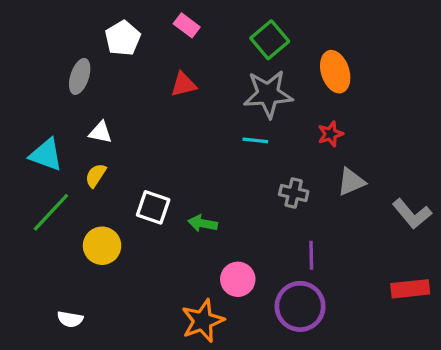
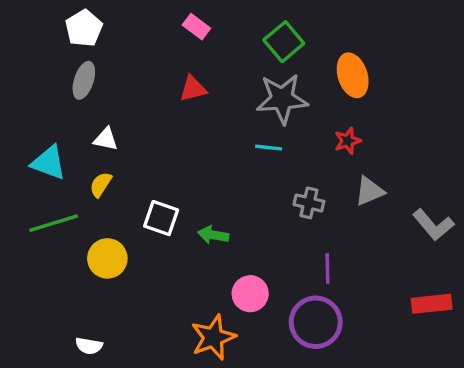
white pentagon: (123, 38) -> (84, 28), moved
green line: (51, 212) -> (54, 223), turned 30
white semicircle: (70, 319) -> (89, 346), moved

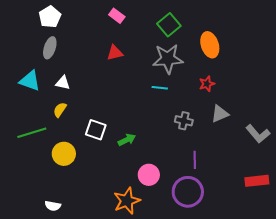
cyan triangle: (49, 163) -> (30, 81), moved
green arrow: (213, 235) -> (127, 140), turned 144

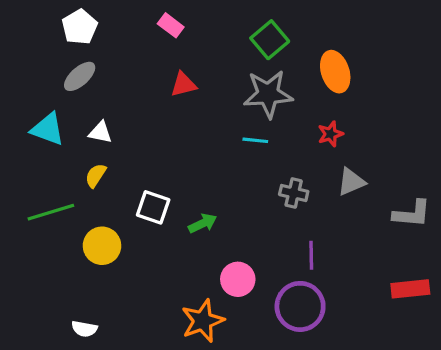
pink rectangle: (117, 16) -> (171, 25), moved
gray ellipse: (50, 48) -> (80, 76), turned 30
gray L-shape: (258, 134) -> (412, 214), turned -45

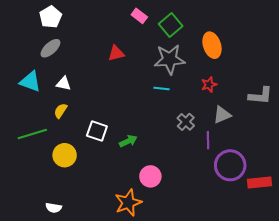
pink rectangle: (171, 25) -> (139, 16), moved
gray cross: (294, 193) -> (186, 122), turned 30
gray L-shape: (412, 214) -> (260, 96), moved
purple line: (311, 255) -> (208, 140), moved
purple circle: (300, 306) -> (230, 165), moved

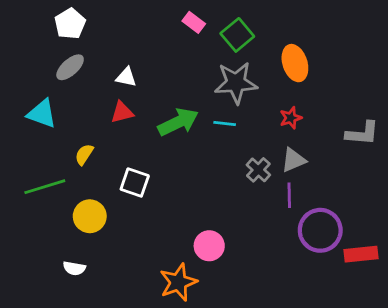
red triangle: (116, 53) -> (122, 112), moved
white triangle: (64, 84) -> (126, 77), moved
gray triangle: (222, 115) -> (294, 160), moved
green arrow: (128, 141) -> (178, 122), moved, size x1.6
white semicircle: (54, 208) -> (74, 268), moved

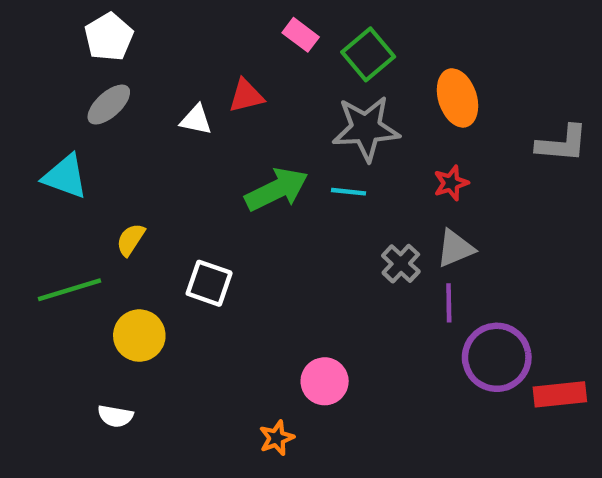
red triangle: (122, 112) -> (246, 96), moved
gray L-shape: (362, 133) -> (562, 144), moved
orange star: (178, 282) -> (277, 438), size x0.6

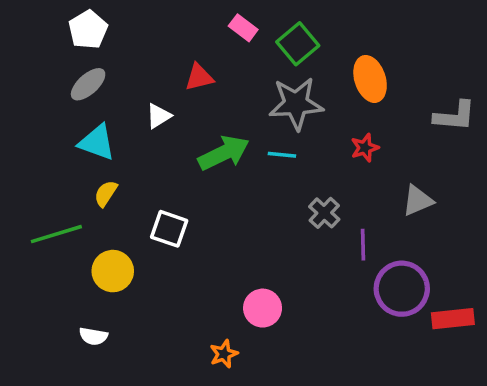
white triangle: (196, 120) -> (159, 116), moved, turned -44
cyan triangle: (65, 176) -> (97, 142), moved
gray triangle: (455, 248) -> (418, 201), moved

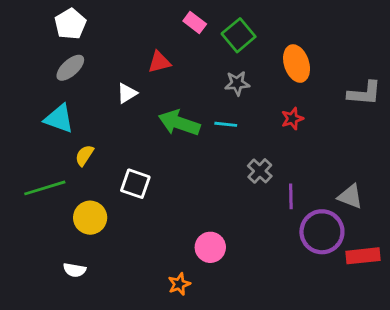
gray star: (296, 104) -> (237, 83), size x0.6
cyan triangle: (97, 142) -> (59, 119), moved
green arrow: (224, 153) -> (179, 123), turned -135
gray triangle: (418, 201) -> (350, 196), moved, turned 44

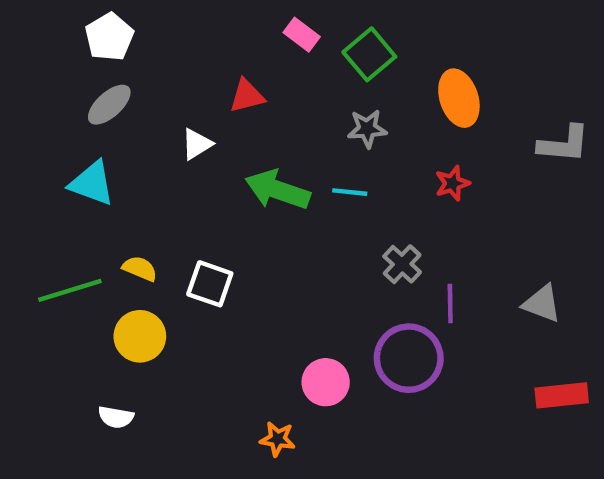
yellow semicircle: (84, 155) -> (140, 269), moved, turned 80
purple circle: (322, 232) -> (409, 358), moved
orange star: (179, 284) -> (278, 439), turned 30

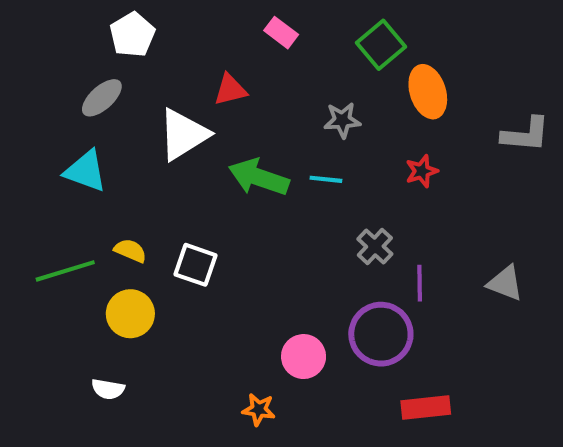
white pentagon: (109, 37) -> (132, 35), moved
green square: (369, 54) -> (381, 45), moved
white triangle: (197, 144) -> (183, 134), size x1.8
red rectangle: (562, 395) -> (426, 407), moved

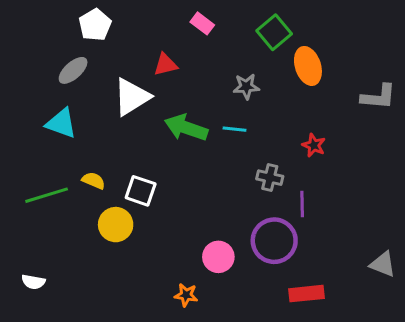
red star: (422, 171) -> (314, 145), moved, turned -30
gray cross: (375, 246) -> (270, 178), turned -30
gray triangle: (505, 283) -> (383, 264), moved
yellow circle: (130, 314) -> (116, 225), moved
white semicircle: (108, 389) -> (33, 282), moved

